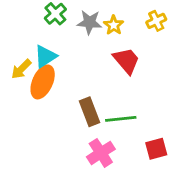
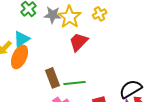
yellow star: (114, 25) -> (70, 17), size x1.6
red trapezoid: (126, 61) -> (79, 42), turned -95

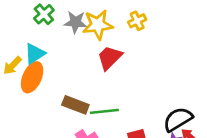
yellow star: (70, 17) -> (98, 25), turned 30
brown rectangle: (53, 78) -> (75, 105), turned -48

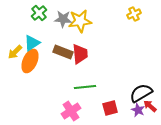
yellow cross: (137, 21) -> (134, 14), moved
red trapezoid: (110, 58) -> (80, 54), moved, turned 130
brown rectangle: (75, 105) -> (63, 52), moved

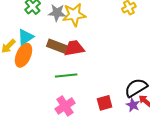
red trapezoid: (80, 54) -> (74, 48), turned -95
green line: (85, 87) -> (66, 76), moved

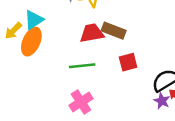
brown rectangle: (57, 46) -> (114, 31), moved
red square: (105, 103) -> (128, 62), moved

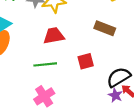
brown rectangle: (114, 31) -> (105, 28), moved

